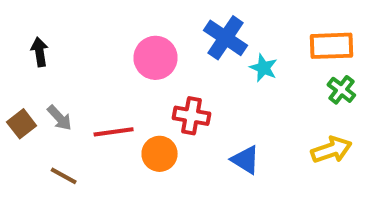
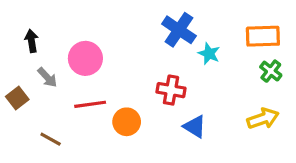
pink circle: (156, 58) -> (85, 58), moved
red cross: (191, 116) -> (171, 90), moved
gray arrow: (60, 118) -> (47, 77), moved

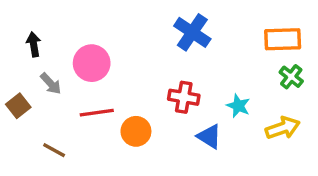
cyan star: (209, 54) -> (238, 106), moved

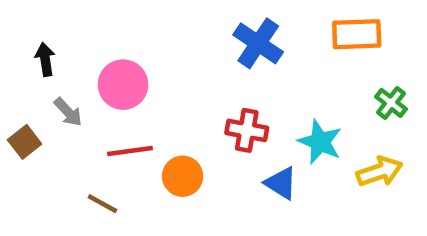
orange rectangle: (283, 39) -> (357, 34), moved
cyan star: (238, 106) -> (320, 142), size x1.4
brown line: (54, 150) -> (102, 204), moved

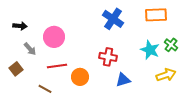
black arrow: (45, 59) -> (20, 26), turned 104
brown square: (25, 142) -> (16, 69), moved
cyan star: (320, 142) -> (150, 50), moved
blue triangle: (281, 183) -> (123, 80), turned -49

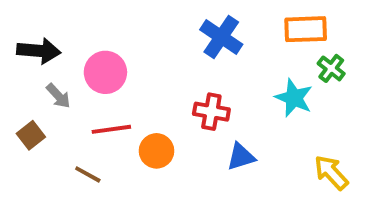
black arrow: (20, 26) -> (39, 51), size x1.5
green cross: (171, 45) -> (331, 68), moved
yellow arrow: (166, 75) -> (331, 172), moved, turned -114

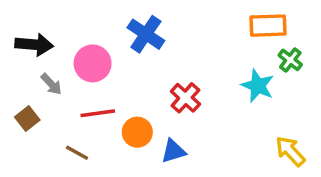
blue cross: (221, 37) -> (146, 34), moved
red cross: (211, 112) -> (185, 98), turned 32
blue triangle: (241, 157) -> (173, 151), moved

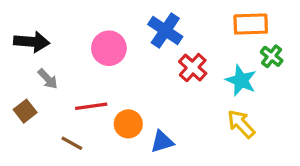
blue cross: (146, 34) -> (165, 31), moved
pink circle: (93, 63) -> (109, 48), moved
red cross: (185, 98) -> (193, 68), moved
yellow arrow: (290, 151) -> (241, 124), moved

